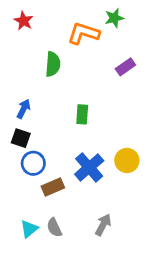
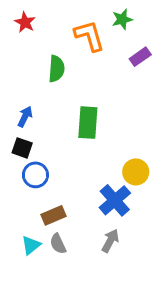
orange L-shape: (84, 33) -> (89, 36), turned 56
purple rectangle: (125, 67) -> (140, 57), moved
green rectangle: (82, 114) -> (88, 123), size x1.5
blue cross: (89, 167) -> (115, 200), moved
brown rectangle: (53, 187) -> (53, 215), moved

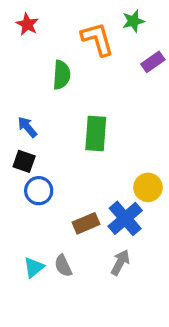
blue arrow: (25, 117) -> (27, 127), turned -66
brown rectangle: (53, 215) -> (86, 223), moved

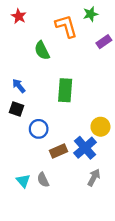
green semicircle: (62, 75) -> (42, 50), turned 150
blue circle: (39, 191) -> (39, 129), moved
gray arrow: (120, 262) -> (94, 178), moved
cyan triangle: (34, 267) -> (23, 181), turned -32

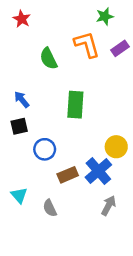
orange L-shape: (66, 26) -> (87, 44), moved
black square: (17, 109) -> (19, 126), turned -32
cyan triangle: (23, 181) -> (19, 195), moved

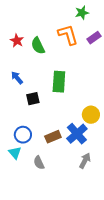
red star: (22, 19) -> (17, 41), moved
black square: (19, 126) -> (33, 99), moved
blue circle: (45, 149) -> (23, 135), moved

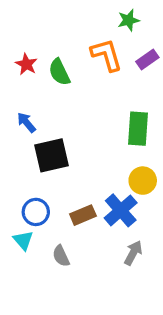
green rectangle: (59, 82) -> (138, 129), moved
black square: (33, 99) -> (52, 155), size x1.6

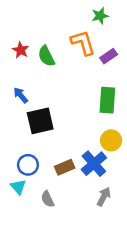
purple rectangle: (147, 60) -> (109, 56), moved

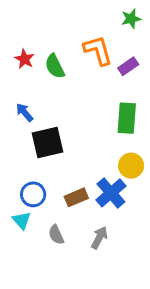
green star: (100, 16) -> (131, 19), moved
gray arrow: (104, 197) -> (99, 238), moved

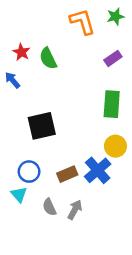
orange L-shape: (98, 50) -> (82, 22), moved
blue arrow: (24, 112) -> (13, 80), moved
gray arrow: (99, 238) -> (75, 210), moved

